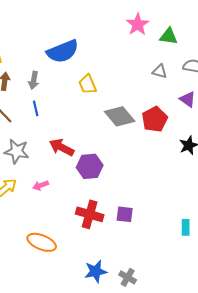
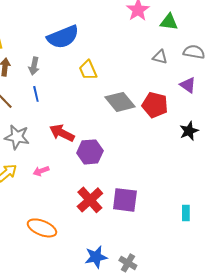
red pentagon: (155, 119) -> (155, 105), turned -30
red cross: (90, 214) -> (90, 200), turned 32
purple square: (125, 214) -> (125, 200), size x1.5

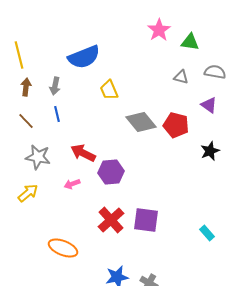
pink arrow: (41, 171) -> (72, 184), moved
cyan rectangle: (186, 213) -> (207, 233), turned -42

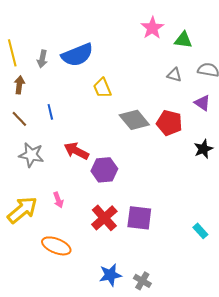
gray arrow: (55, 86) -> (42, 59), moved
pink arrow: (72, 184) -> (58, 200), moved, turned -91
yellow arrow: (28, 193) -> (22, 210), moved, size x1.5

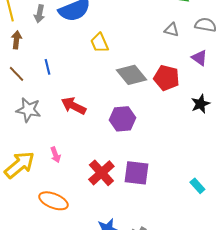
purple hexagon: (104, 170) -> (122, 119), moved

